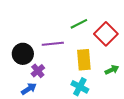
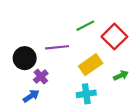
yellow rectangle: (84, 60) -> (91, 65), turned 60
cyan cross: (80, 87) -> (86, 94), turned -36

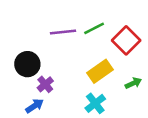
purple line: (57, 47) -> (63, 32), moved
cyan cross: (86, 94) -> (95, 103), turned -30

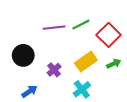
green arrow: (133, 83) -> (114, 64), moved
purple cross: (45, 84) -> (54, 70), moved

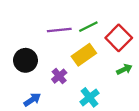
yellow rectangle: (86, 62) -> (84, 55), moved

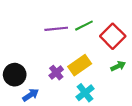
yellow rectangle: (84, 55) -> (80, 65), moved
black circle: (26, 60) -> (15, 75), moved

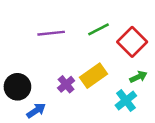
purple line: (56, 29) -> (51, 33), moved
cyan cross: (85, 93) -> (126, 101), moved

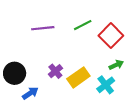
yellow rectangle: (93, 76) -> (78, 77), moved

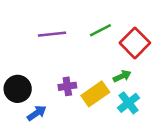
green arrow: (116, 65) -> (122, 76), moved
purple cross: (55, 71) -> (67, 86), turned 32

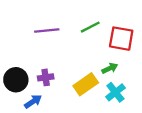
red square: (135, 43) -> (121, 39), turned -35
purple cross: (67, 86) -> (46, 77), moved

